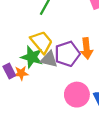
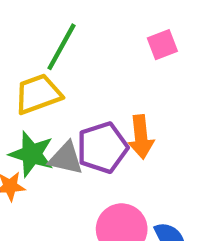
yellow trapezoid: (41, 42) -> (38, 94), moved, turned -70

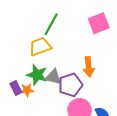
pink square: (162, 45) -> (99, 23), size x1.5
purple pentagon: (102, 148) -> (70, 85), moved

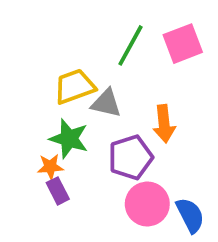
green line: (51, 24) -> (130, 45), moved
gray triangle: (53, 77) -> (106, 103), moved
purple rectangle: (16, 88) -> (58, 191), moved

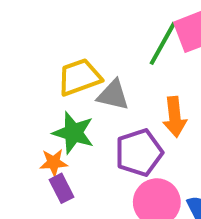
green line: (130, 45) -> (163, 43), moved

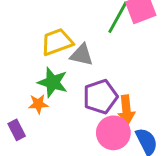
orange arrow: (175, 117) -> (126, 110), moved
purple rectangle: (62, 188) -> (17, 130), moved

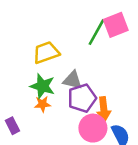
gray triangle: (82, 55) -> (72, 80), moved
orange star: (38, 104) -> (42, 104), moved

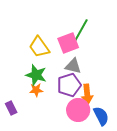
pink square: (116, 25) -> (68, 43), moved
yellow trapezoid: (46, 52) -> (39, 47), turned -105
gray triangle: (72, 80) -> (73, 66), moved

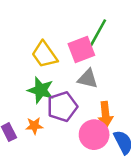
purple pentagon: (69, 85) -> (62, 107), moved
orange star: (36, 90) -> (34, 126), moved

